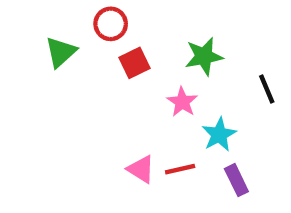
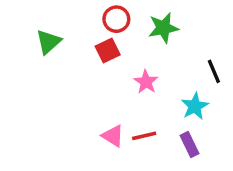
red circle: (111, 24) -> (116, 19), moved
green star: (204, 56) -> (163, 28), moved
cyan star: (219, 134) -> (195, 106), moved

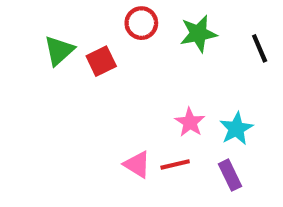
red square: (108, 50) -> (101, 61), moved
black line: (214, 71) -> (260, 48), moved
pink star: (146, 82) -> (190, 122), moved

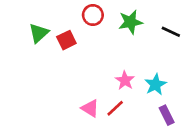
black line: (260, 48) -> (171, 32), turned -42
red line: (175, 165) -> (115, 108), turned -30
purple rectangle: (230, 175) -> (167, 115), moved

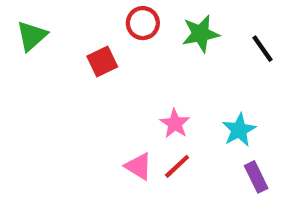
black line: (171, 32) -> (263, 49), turned 30
green triangle: (39, 33) -> (32, 36), moved
pink star: (125, 80) -> (175, 124), moved

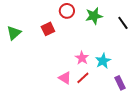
green triangle: (32, 36) -> (14, 33), moved
cyan star: (239, 130) -> (103, 61), moved

